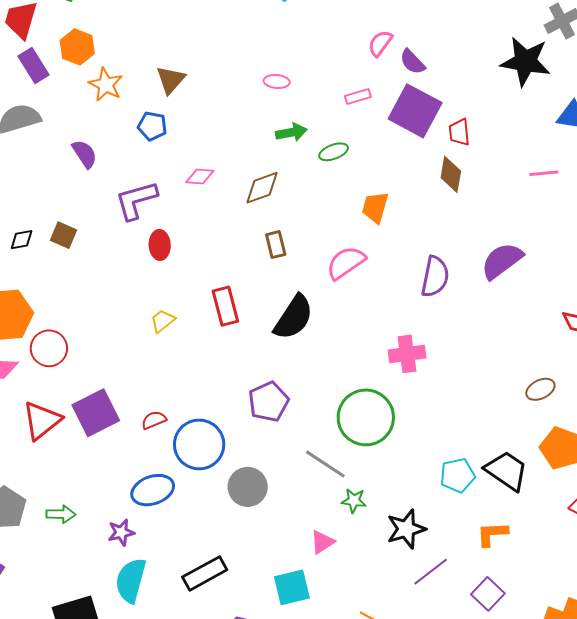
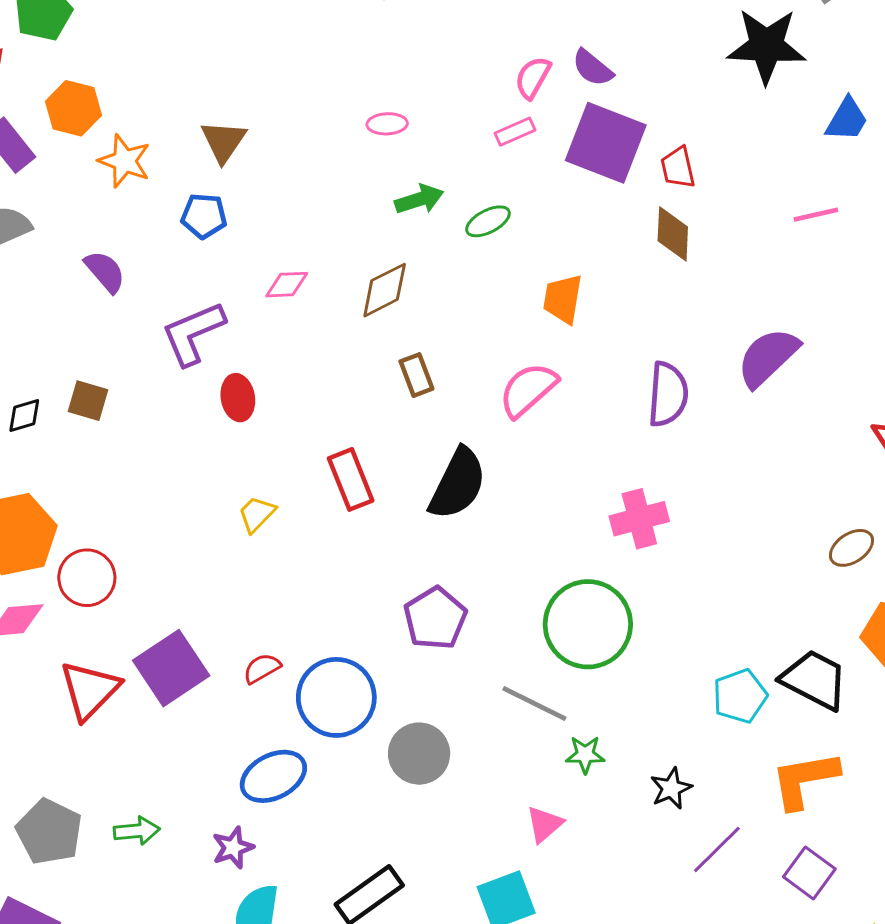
pink semicircle: (380, 43) -> (533, 78), moved
black star: (406, 529) -> (671, 788), size x0.7
orange L-shape: (492, 534) -> (805, 780), size x1.4

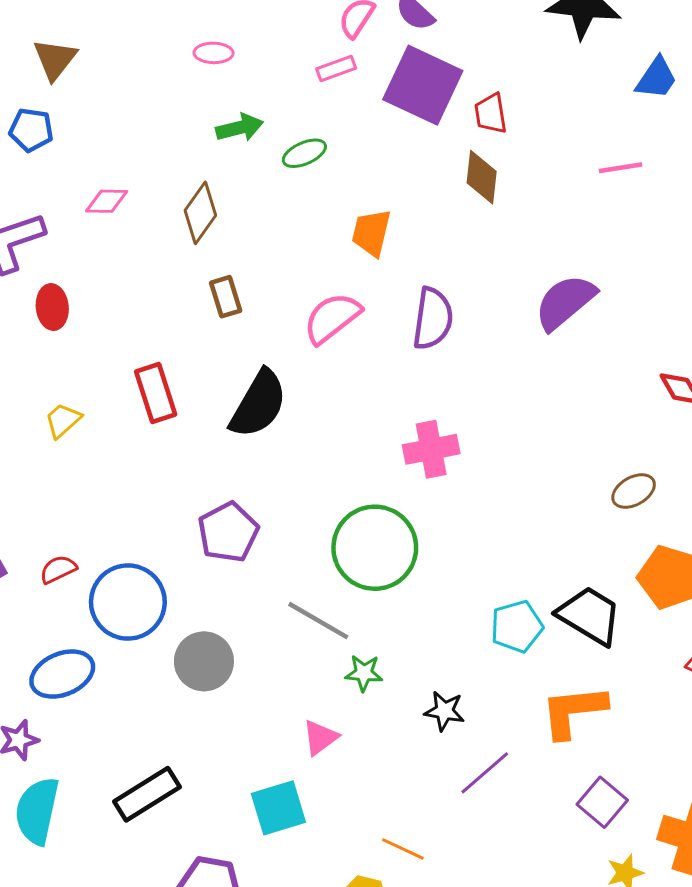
brown diamond: (385, 290) -> (200, 213), turned -32
purple semicircle: (668, 394) -> (433, 319), moved
black star: (671, 788) -> (444, 711), turned 30
purple square: (809, 873) -> (602, 802), moved

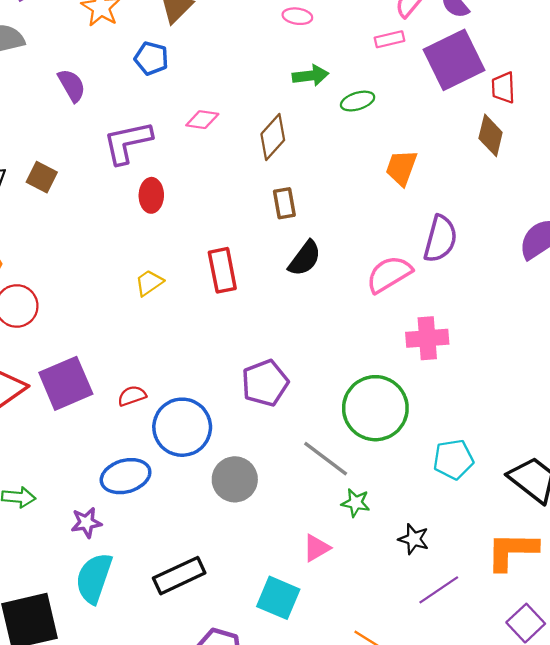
purple square: (423, 85) -> (454, 60), turned 32
pink semicircle: (332, 318) -> (389, 274), moved
black semicircle: (258, 404) -> (305, 258), moved, size x0.7
cyan pentagon: (517, 627) -> (453, 459), moved
cyan square: (278, 808) -> (278, 598), turned 33

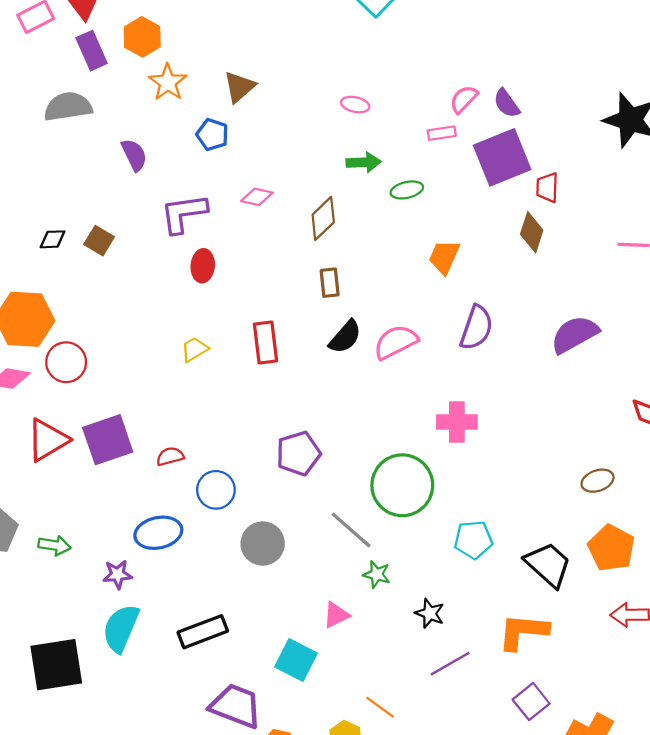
pink semicircle: (389, 274) -> (396, 342), moved
blue circle: (182, 427) -> (216, 490), size x0.7

